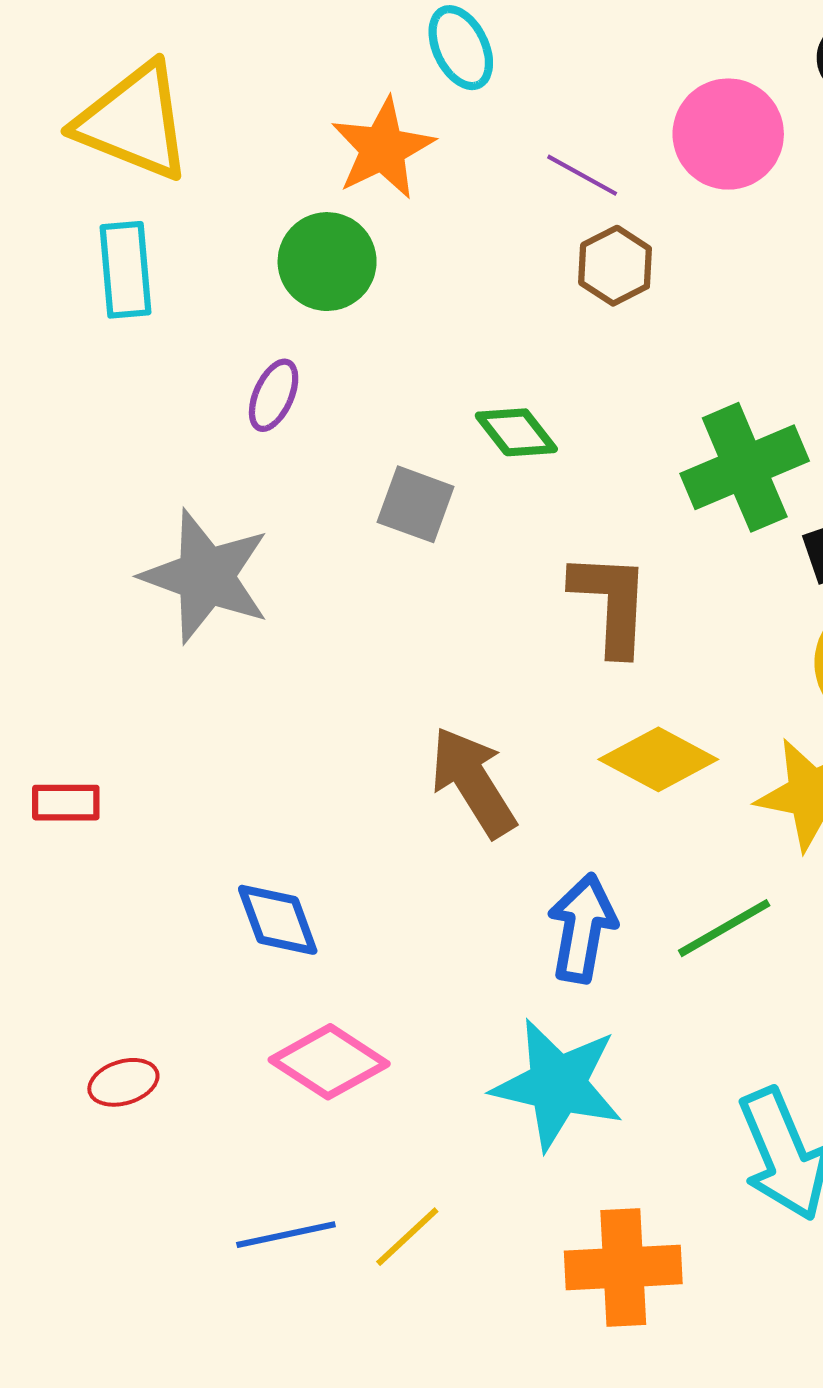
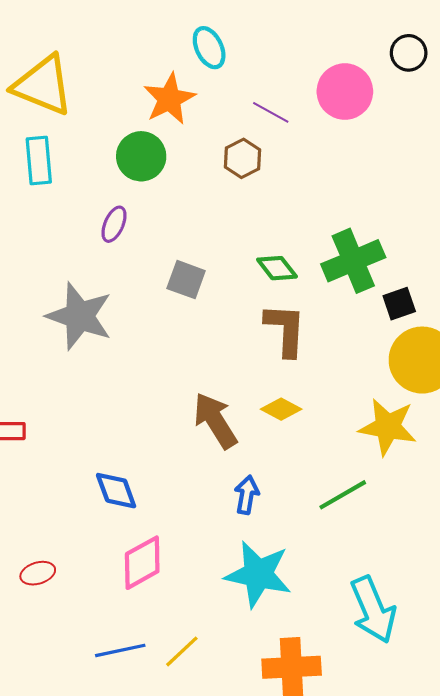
brown hexagon: (615, 266) -> (242, 158), moved
green diamond: (516, 432) -> (277, 268), moved
yellow diamond: (658, 759) -> (281, 409), moved, size x0.7
blue arrow: (582, 928) -> (247, 495), moved, size x0.7
pink diamond: (329, 1062) -> (142, 563), turned -62

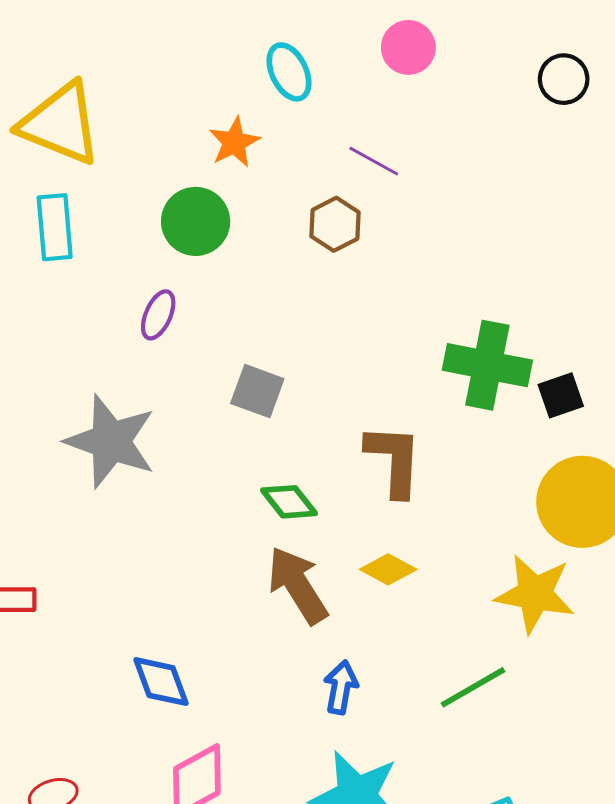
pink circle: (345, 92) -> (408, 47), moved, size x0.7
orange star: (169, 99) -> (234, 142), size x0.7
green cross: (353, 261) -> (487, 365), turned 34
green diamond: (277, 268) -> (289, 502), moved
black square: (399, 304) -> (561, 395), moved

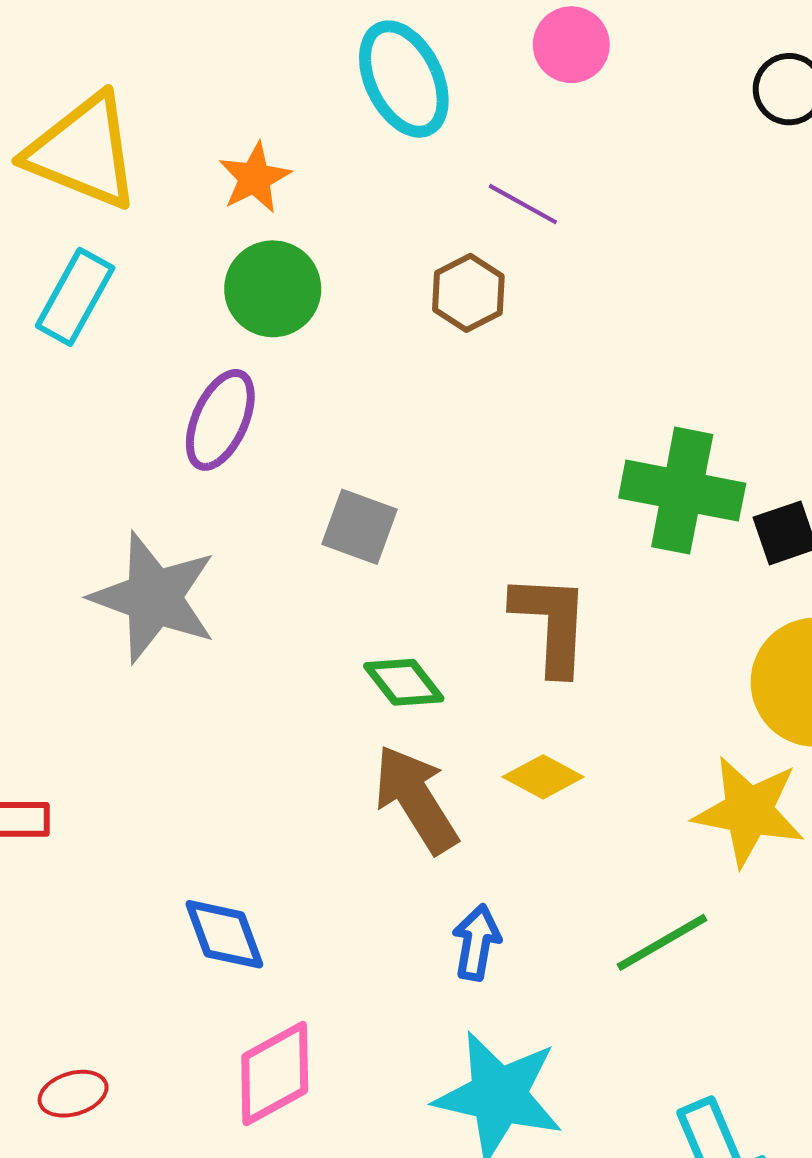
cyan ellipse: (289, 72) -> (404, 79), size x1.4
orange star: (234, 142) -> (255, 178), moved
cyan rectangle: (55, 227) -> (75, 297), turned 34
purple ellipse: (158, 315) -> (220, 420), size x1.4

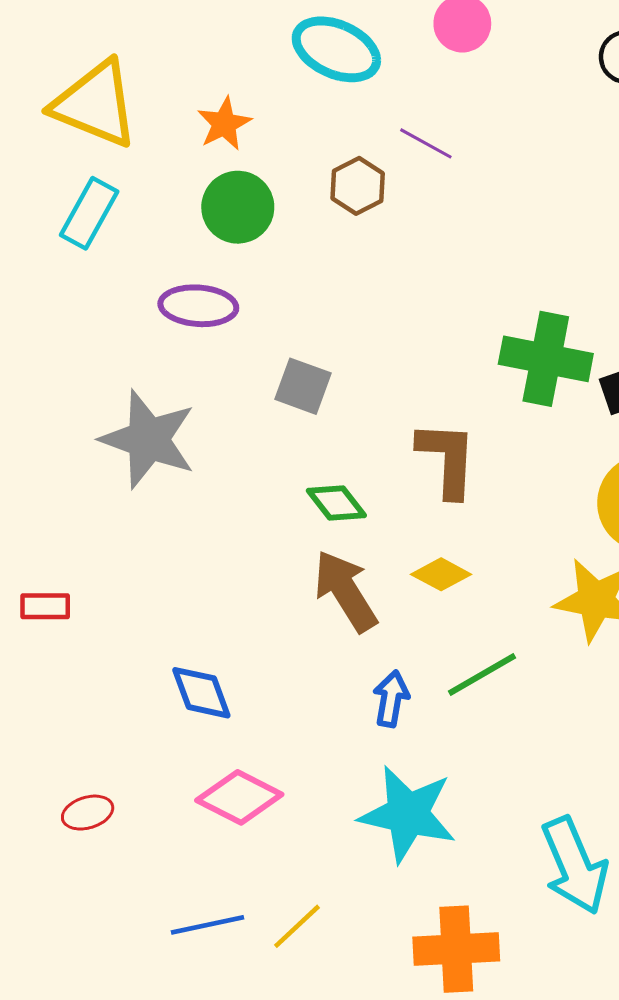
cyan ellipse: (404, 79) -> (336, 49), turned -40
brown hexagon: (468, 293) -> (358, 186), moved
purple ellipse: (220, 420) -> (198, 306), turned 70
green line: (662, 942) -> (482, 674), moved
pink diamond: (275, 1073) -> (239, 797), turned 56

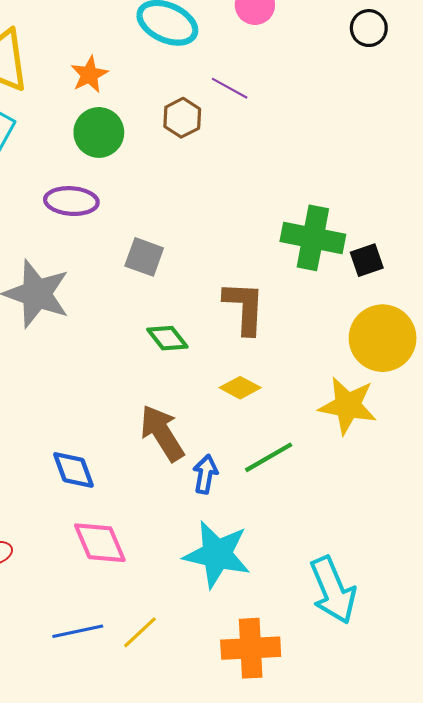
brown arrow: (346, 591) -> (162, 433), moved
pink diamond: (239, 797) -> (100, 543), turned 40

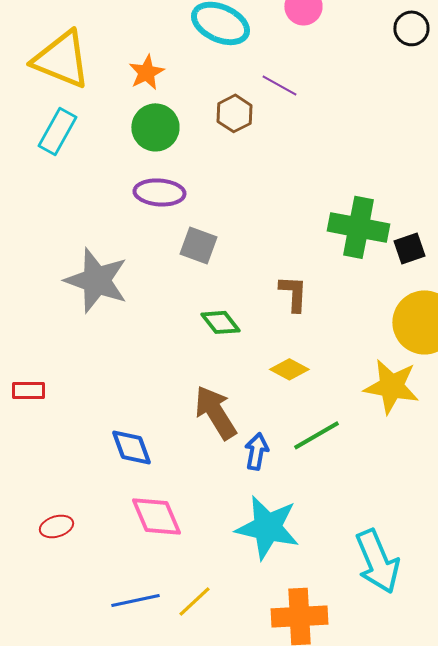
purple ellipse: (71, 201) -> (159, 192), moved
brown L-shape: (244, 308) -> (293, 293), size x0.7

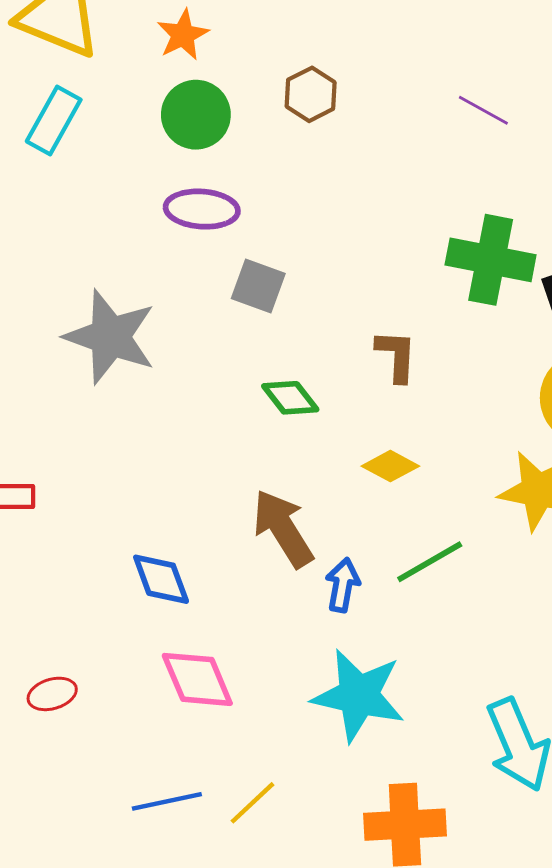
purple line: (279, 85) -> (483, 110), moved

